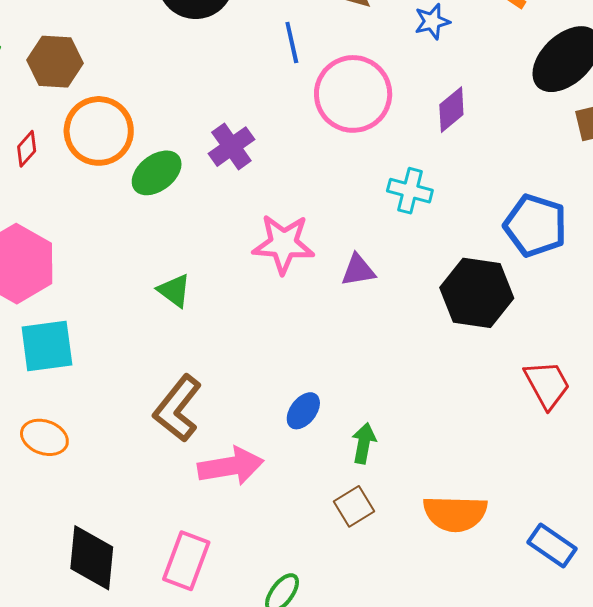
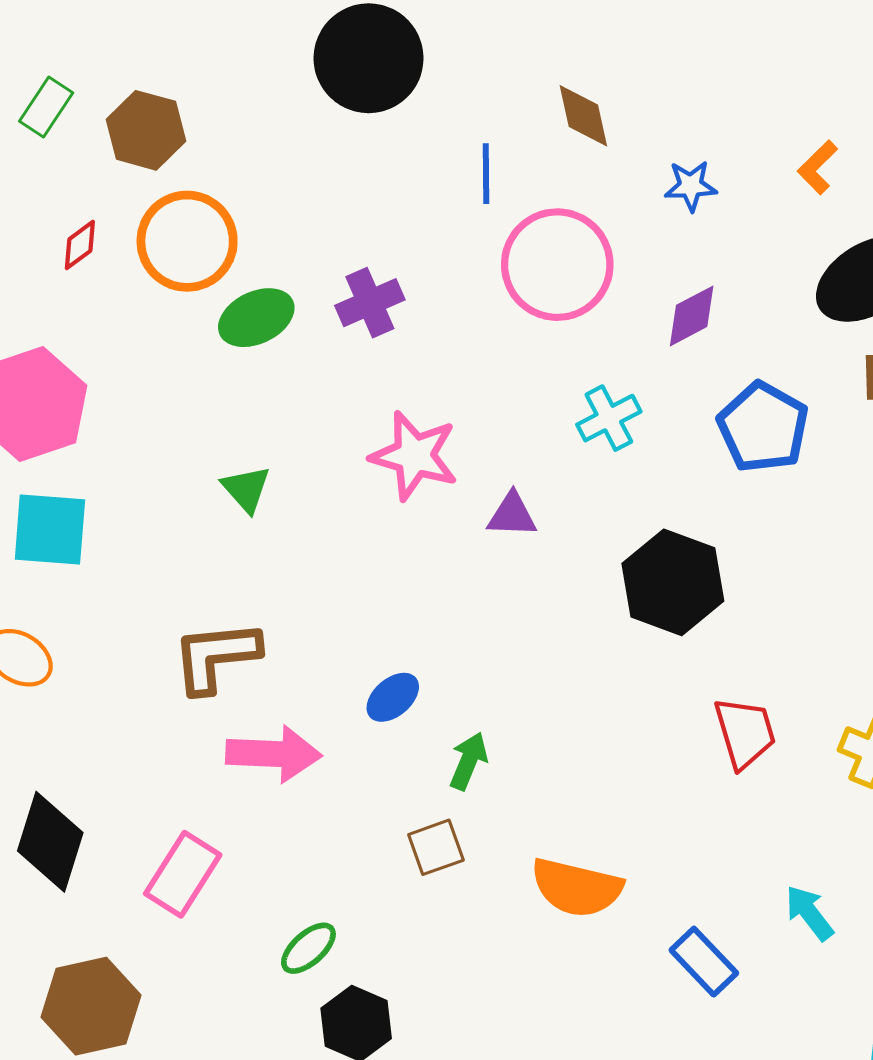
cyan cross: (410, 191) -> (609, 418), turned 36
blue pentagon: (535, 225) -> (763, 427), moved
brown L-shape: (178, 408) -> (216, 656), turned 34

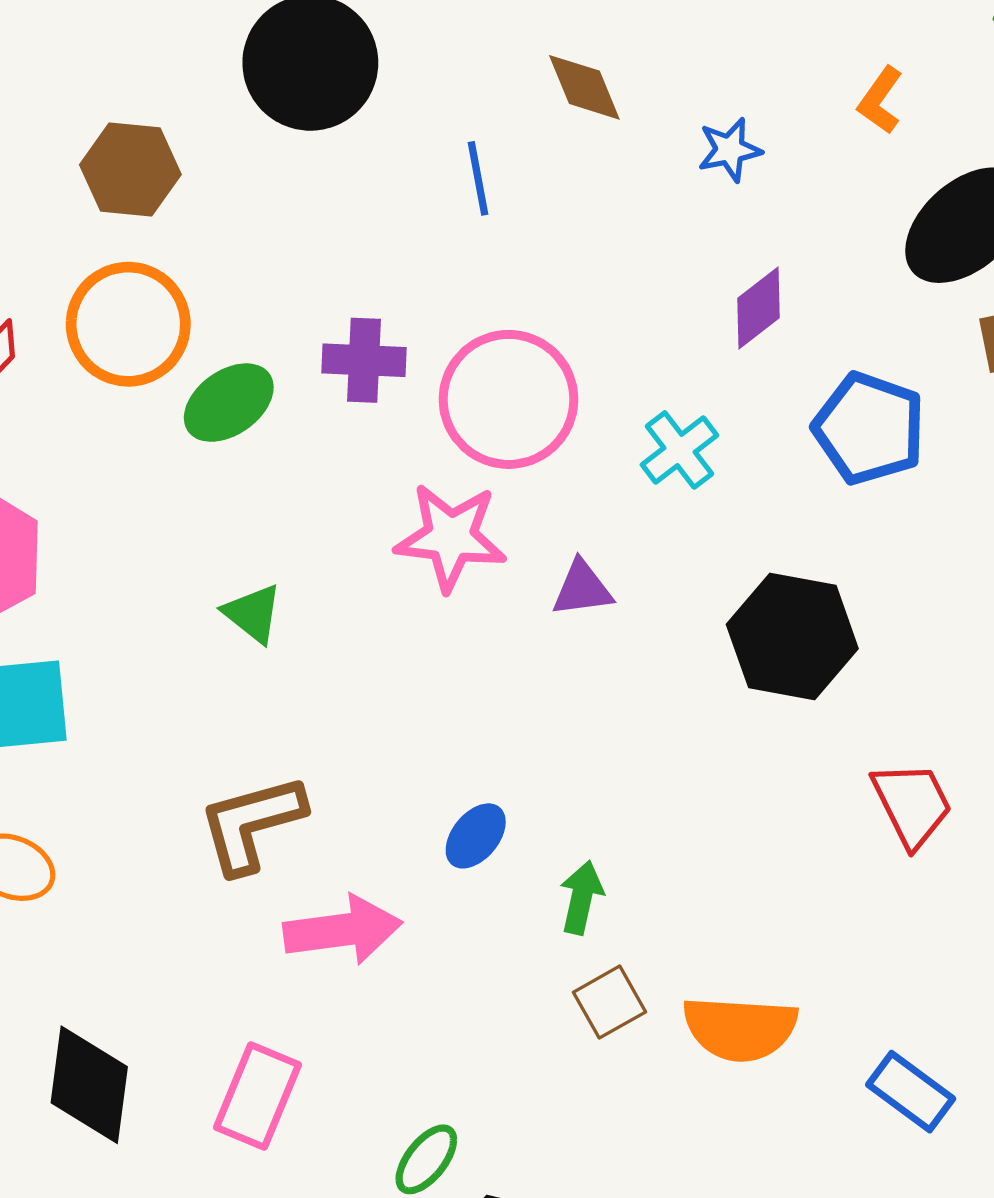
brown hexagon: (146, 130) -> (130, 170), moved
pink circle: (557, 265) -> (509, 399), moved
purple cross: (370, 303) -> (364, 360), turned 36
brown square: (436, 847) -> (610, 1002), moved

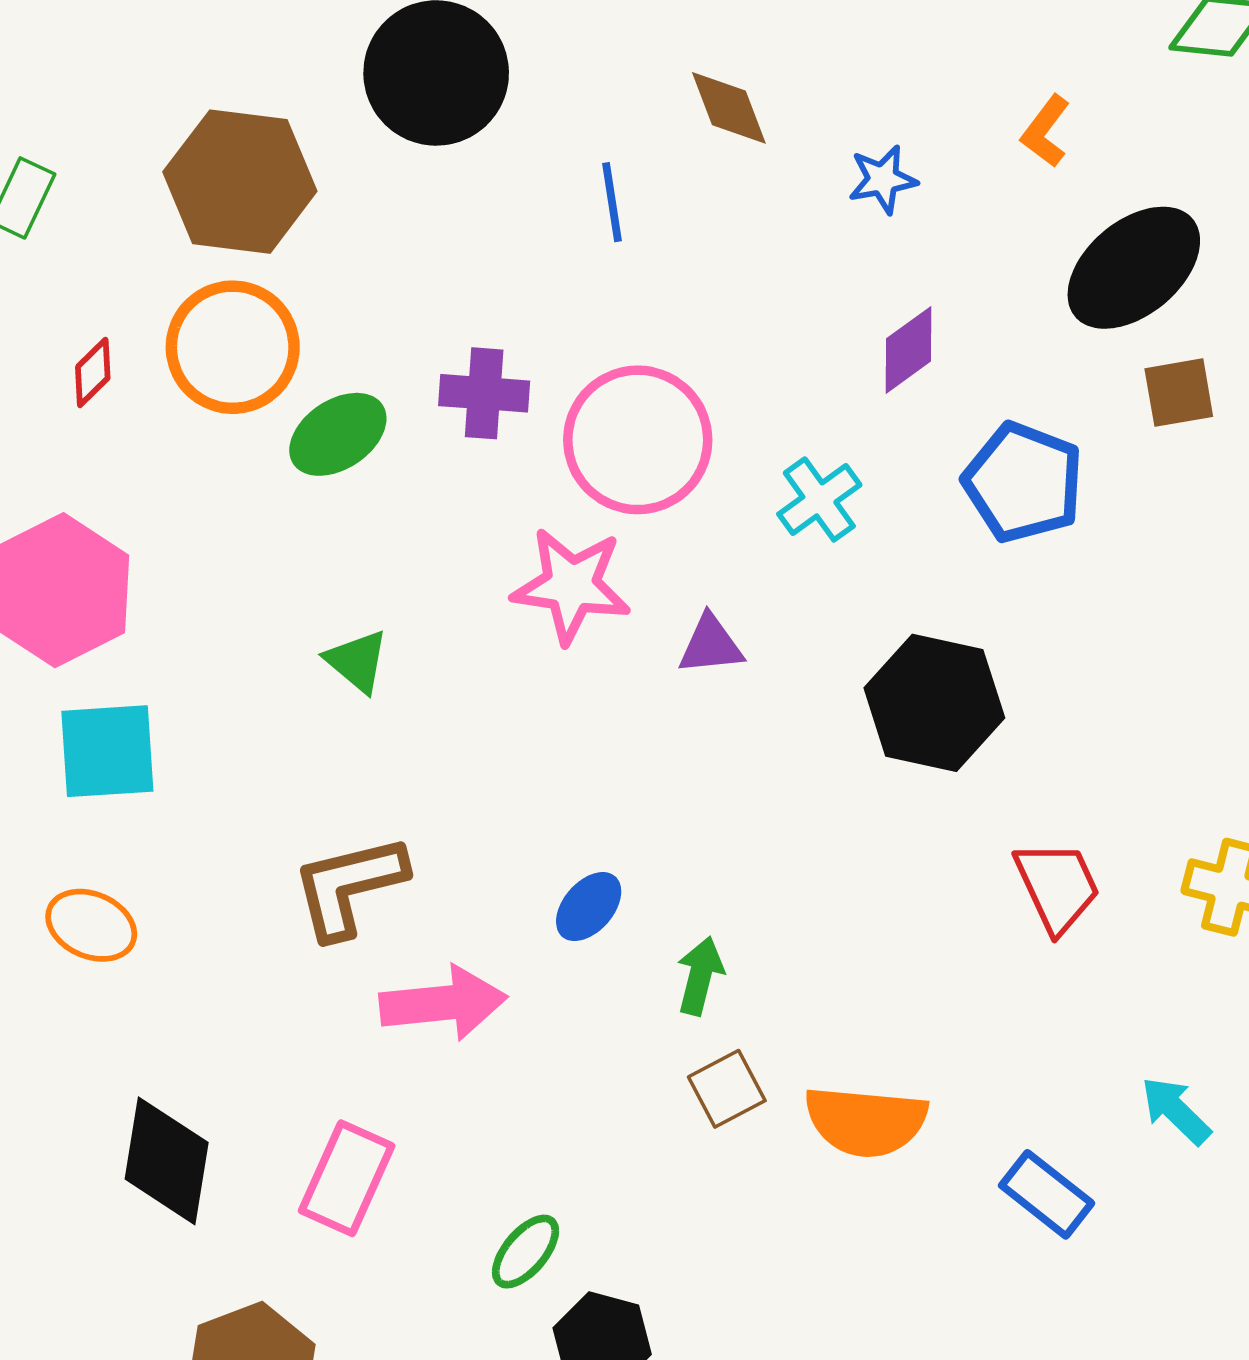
brown hexagon: (130, 170) -> (240, 182), size x1.4

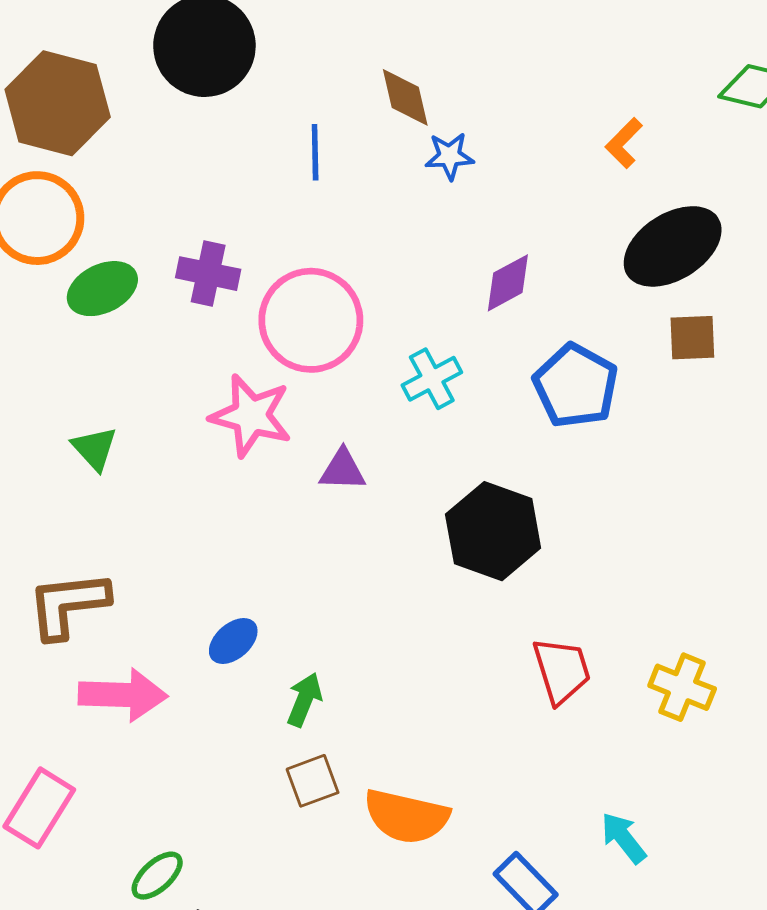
blue star: (883, 179) -> (449, 156), moved

